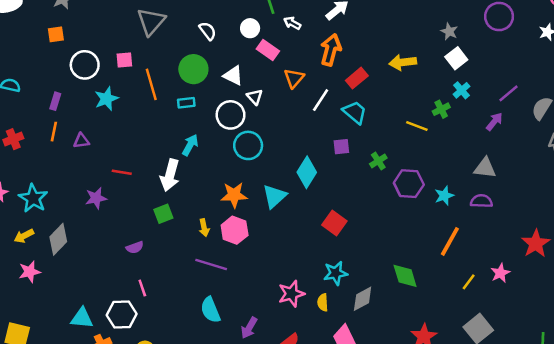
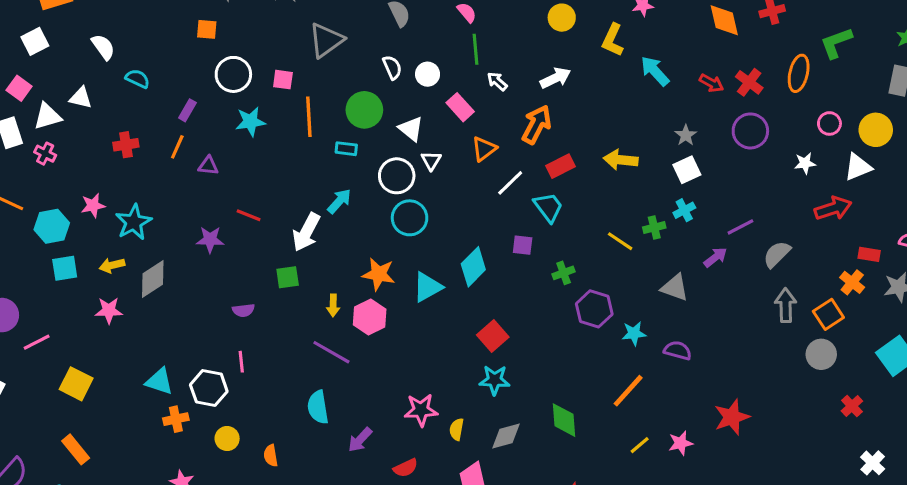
white circle: (250, 28) -> (428, 74), moved
gray triangle: (485, 168) -> (675, 288), moved
cyan star: (335, 273) -> (495, 380), moved

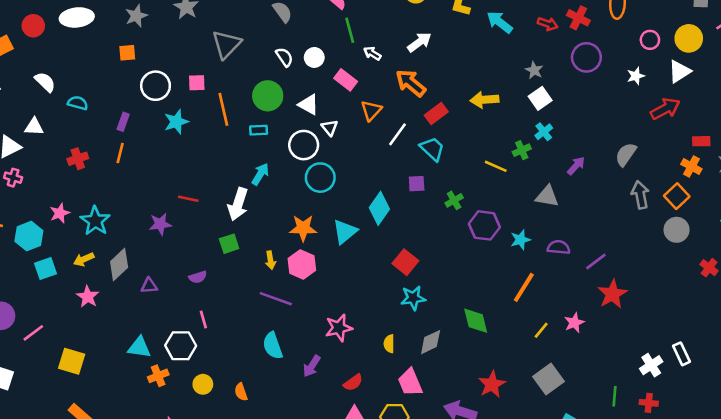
orange arrow: (537, 125) -> (411, 83), turned -68
purple triangle: (208, 166) -> (149, 286), moved
purple line: (740, 227) -> (596, 262), moved
pink star: (109, 310) -> (88, 297), turned -30
pink star: (421, 410) -> (339, 328), moved

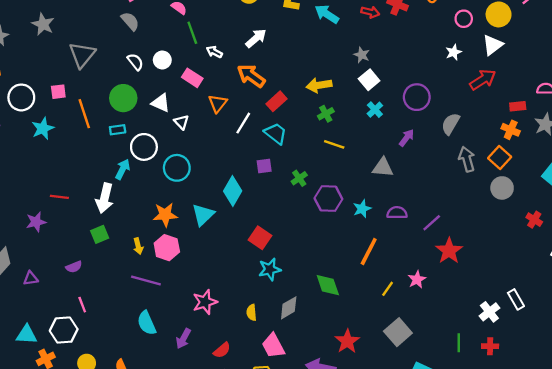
purple circle: (586, 57) -> (417, 97), moved
white circle: (304, 145) -> (144, 147), moved
green cross: (522, 150) -> (326, 114), moved

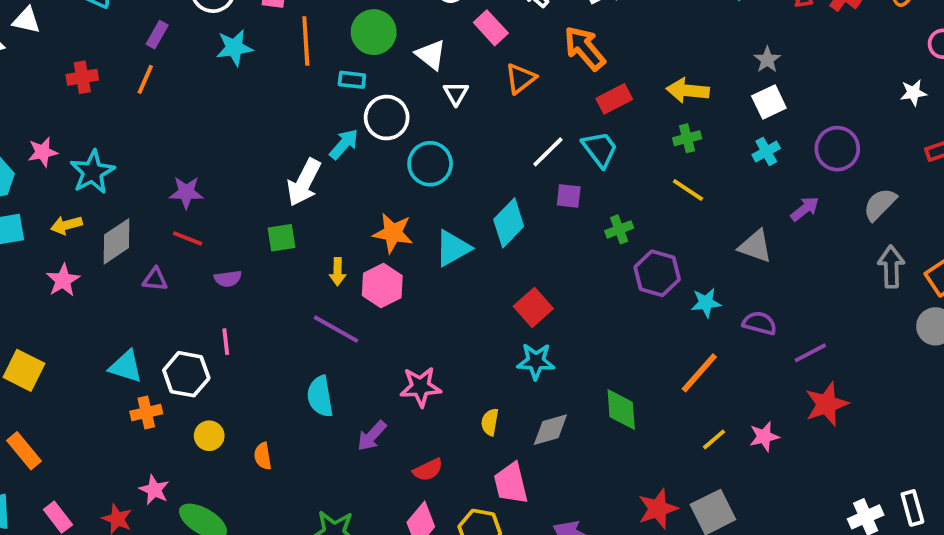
white line: (243, 123) -> (548, 152), moved
red line: (59, 197) -> (188, 238), moved
red star: (347, 341) -> (658, 509), moved

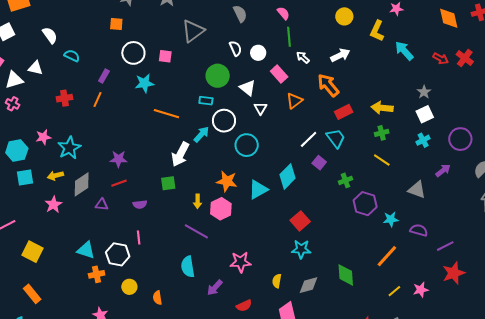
orange line: (306, 41) -> (166, 114), moved, turned -70
purple square: (569, 196) -> (319, 163), turned 32
red line: (188, 238) -> (119, 183), turned -42

